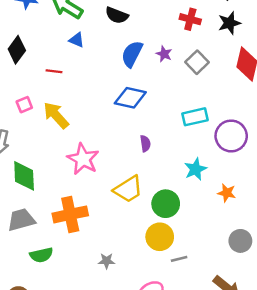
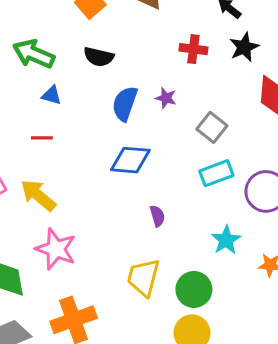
gray square: (197, 62) -> (212, 127), moved
red line: (54, 71) -> (42, 138), moved
pink star: (83, 159) -> (56, 249), moved
yellow trapezoid: (128, 189) -> (143, 277), turned 144

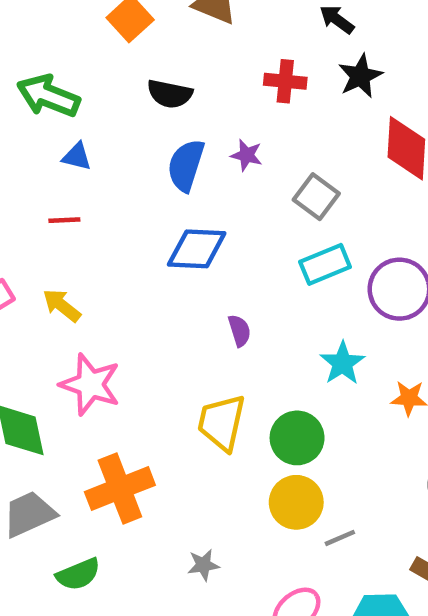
black semicircle: (99, 57) -> (170, 94), moved
yellow arrow: (38, 195) -> (62, 305), size x0.7

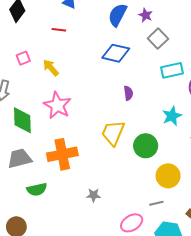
gray square: (316, 197) -> (158, 39), moved
yellow circle: (296, 502) -> (168, 176), moved
gray line: (340, 538) -> (156, 203), moved

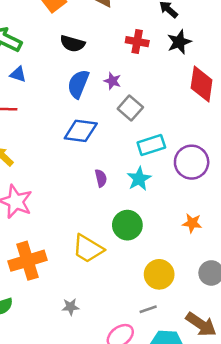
cyan star: (172, 116) -> (139, 179), moved
yellow trapezoid: (113, 133) -> (88, 249), moved, turned -76
green circle: (146, 146) -> (127, 225), moved

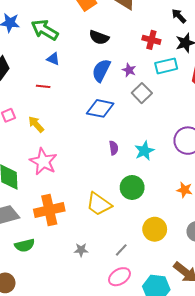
cyan rectangle: (151, 145) -> (166, 66), moved
gray line: (148, 309) -> (121, 250), moved, turned -32

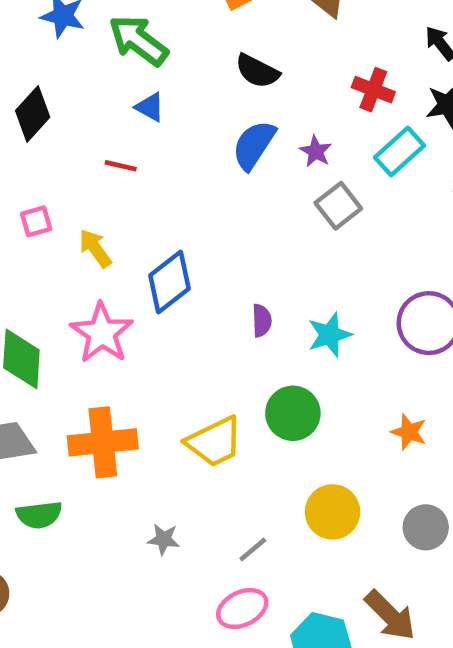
cyan rectangle: (166, 66) -> (399, 152), turned -35
blue diamond: (100, 108) -> (169, 282), moved, turned -56
yellow trapezoid: (99, 204) -> (214, 442), turned -68

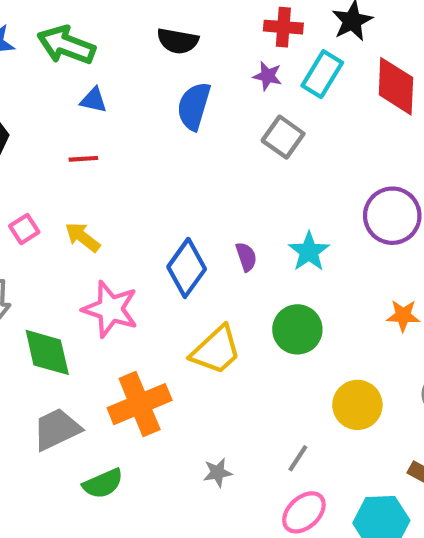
purple star: (316, 151) -> (268, 76), moved
blue diamond: (169, 282) -> (187, 268), moved
yellow trapezoid: (214, 442) -> (216, 350), moved

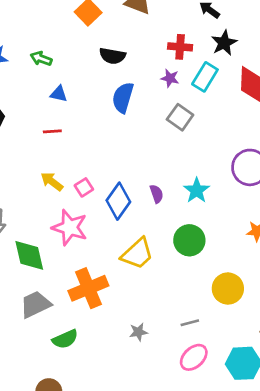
green arrow: (66, 45) -> (41, 59), size x0.6
pink square: (24, 229) -> (84, 187), moved
gray line: (298, 458) -> (190, 323), turned 42

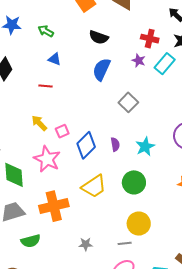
gray square: (180, 117) -> (128, 102), moved
yellow circle: (228, 289) -> (139, 224), moved

